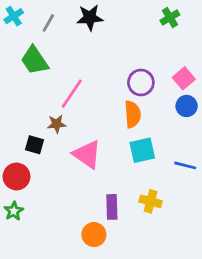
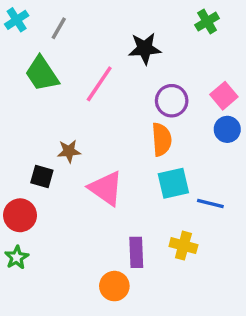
black star: (90, 18) -> (145, 48), moved
pink line: (72, 94) -> (99, 84), moved
blue line: (185, 165) -> (210, 203), moved

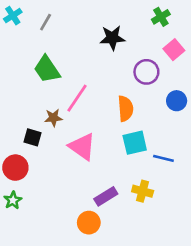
green trapezoid: (42, 74) -> (47, 69), moved
pink line: (99, 84) -> (77, 98), moved
pink square: (224, 96) -> (174, 50), moved
purple circle: (172, 101) -> (146, 72), moved
purple rectangle: (136, 252) -> (106, 196), turned 60

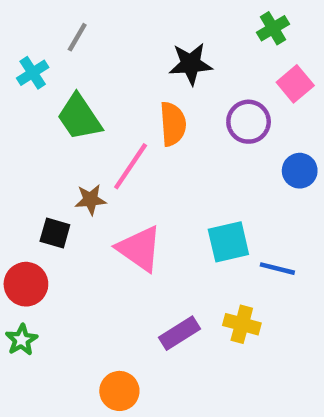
cyan cross: (13, 16) -> (33, 73), moved
orange semicircle: (125, 109) -> (173, 124), moved
orange circle: (89, 223) -> (119, 391), moved

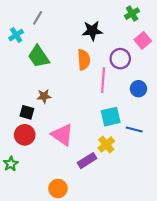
pink line: (131, 166) -> (103, 80), moved, turned -30
blue circle: (300, 171) -> (138, 89), moved
pink triangle: (139, 249) -> (62, 135), moved
red circle: (26, 284) -> (25, 135), moved
yellow cross: (242, 324) -> (106, 145), moved, turned 35

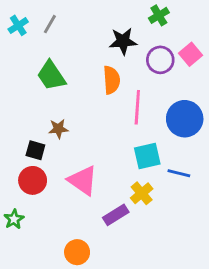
green cross: (132, 14) -> (159, 15), moved
cyan cross: (16, 35) -> (18, 25), moved
purple circle: (120, 59) -> (160, 60), moved
blue circle: (138, 89) -> (185, 119), size x1.6

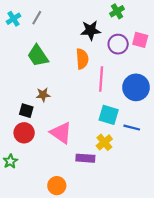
pink square: (190, 54) -> (140, 40), turned -35
cyan square: (147, 156) -> (109, 115), turned 30
purple rectangle: (116, 215) -> (85, 158), turned 36

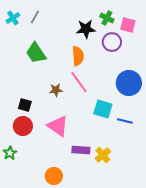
green cross: (117, 11) -> (107, 18), moved, turned -32
pink square: (140, 40) -> (128, 25), moved
pink line: (101, 79) -> (79, 82), moved, turned -40
brown star: (43, 95) -> (56, 90), moved
yellow cross: (104, 142) -> (103, 155), moved

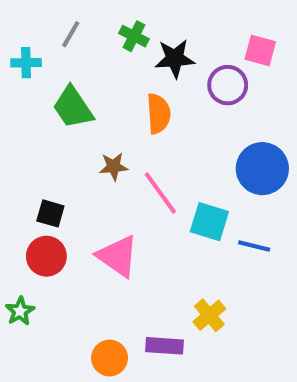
cyan cross: (13, 18) -> (26, 63), moved, turned 32
green cross: (107, 18) -> (134, 36), moved
pink line: (79, 82) -> (160, 193), moved
brown star: (56, 90) -> (114, 167), moved
purple rectangle: (81, 150) -> (165, 346), moved

